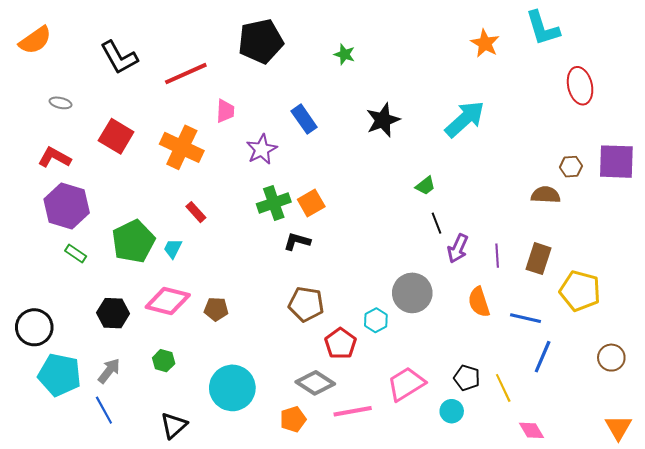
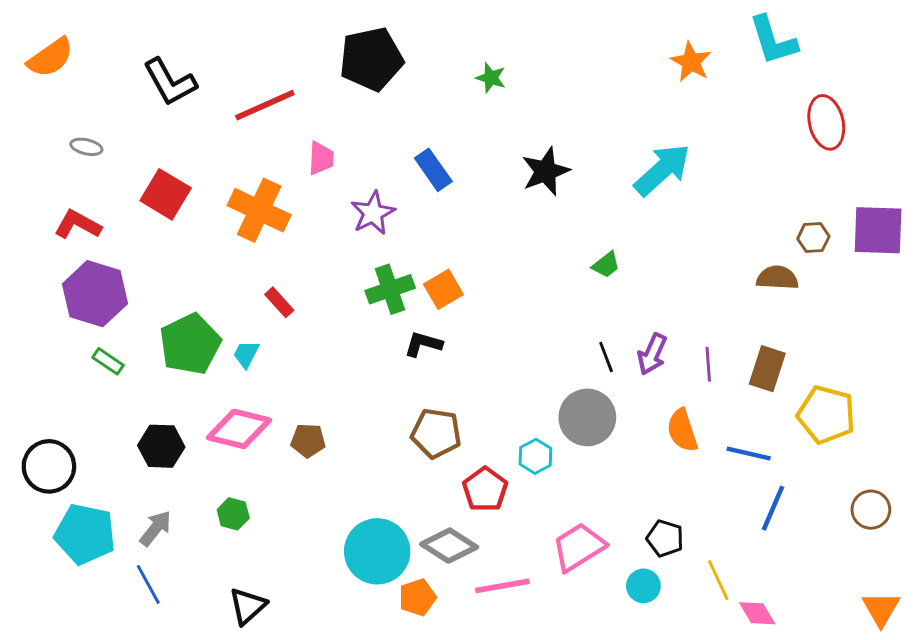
black line: (436, 223) -> (606, 357), moved
cyan circle: (232, 388) -> (377, 551), moved
yellow line: (503, 388) -> (718, 580), moved

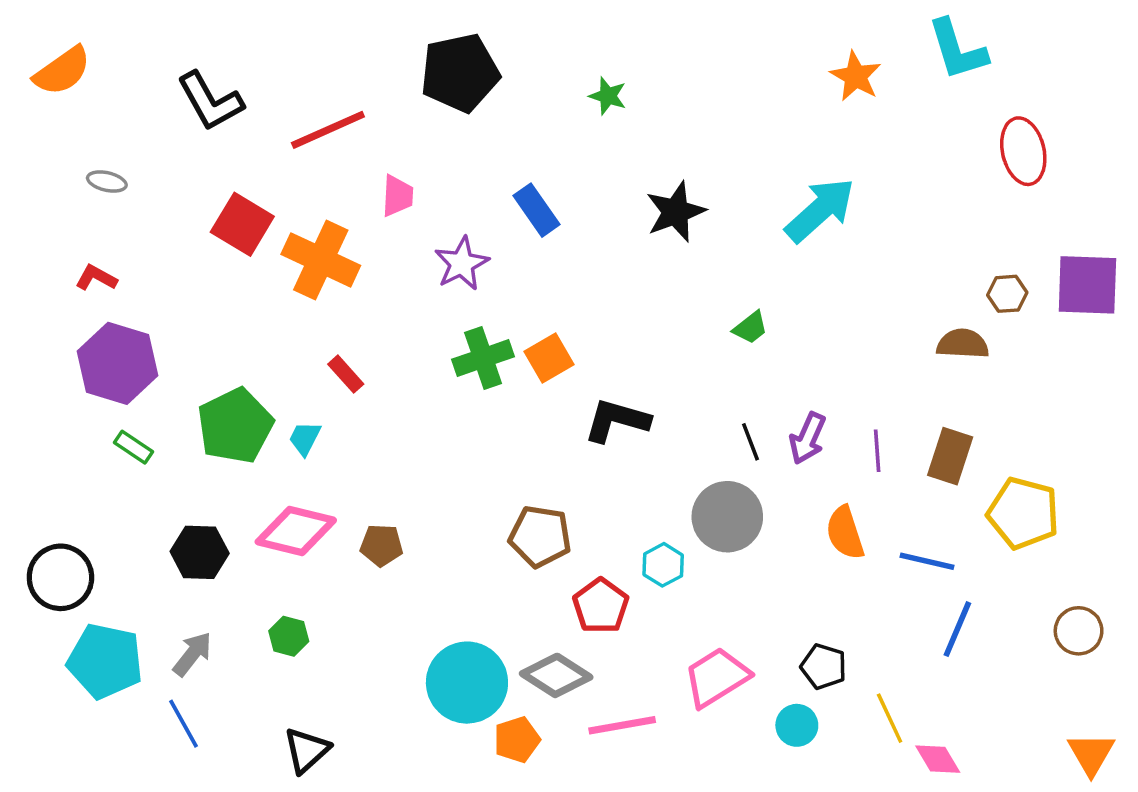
red square: (166, 194) -> (242, 224), moved
red L-shape: (78, 225) -> (96, 278), size x0.7
black L-shape: (423, 344) -> (617, 420), moved, size x1.4

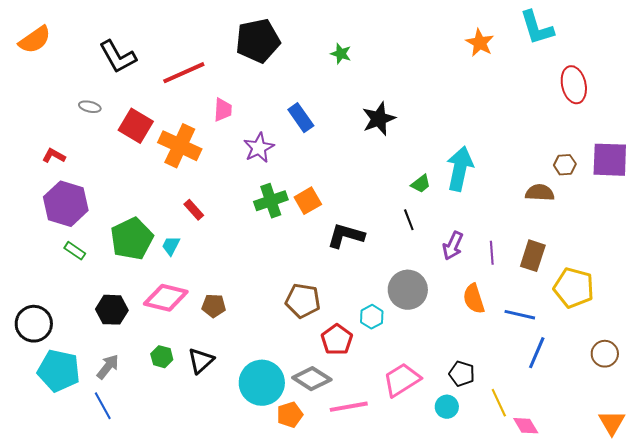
gray ellipse: (107, 182) -> (90, 107), moved
cyan arrow: (820, 210) -> (460, 169), moved, turned -36
black line: (750, 442) -> (409, 220), moved
black triangle: (307, 750) -> (201, 361), moved

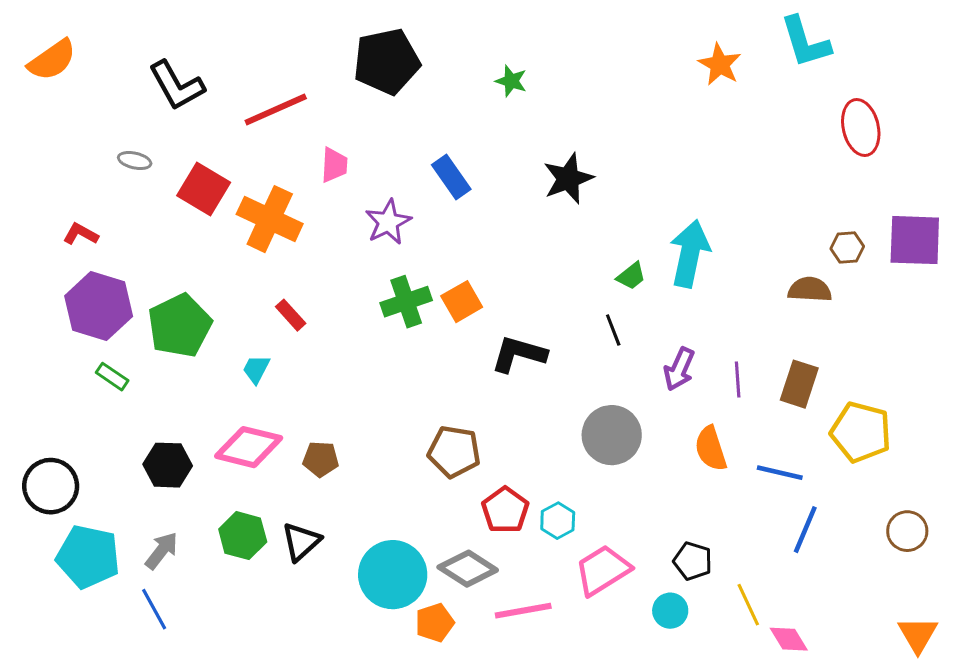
green pentagon: (132, 239) -> (180, 326), moved
cyan hexagon: (372, 317) -> (558, 521), moved
green hexagon: (162, 357) -> (243, 536), size x1.4

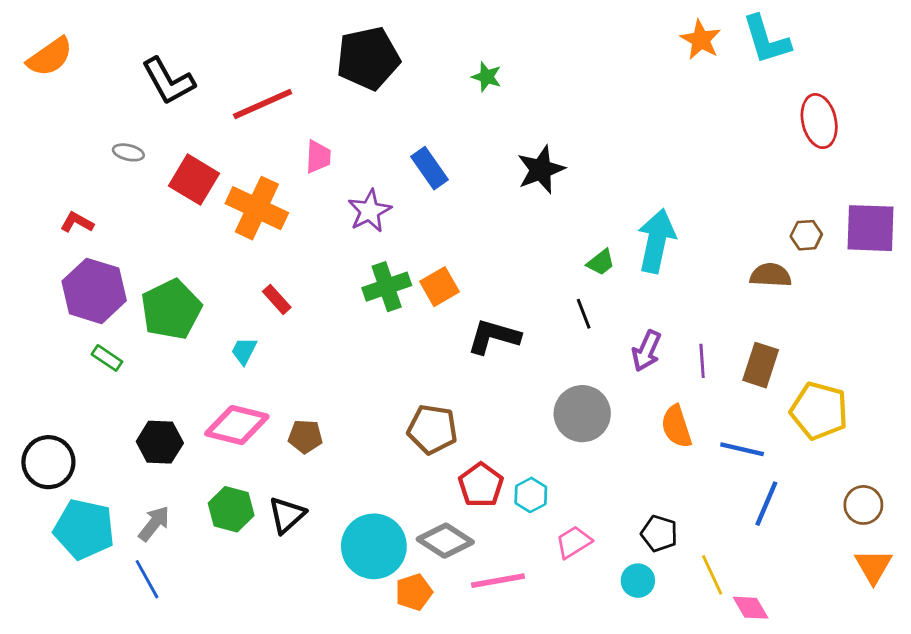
orange star: (720, 64) -> (701, 40), moved
pink trapezoid: (603, 570) -> (574, 542), size x0.7
orange triangle: (918, 635) -> (873, 566), moved

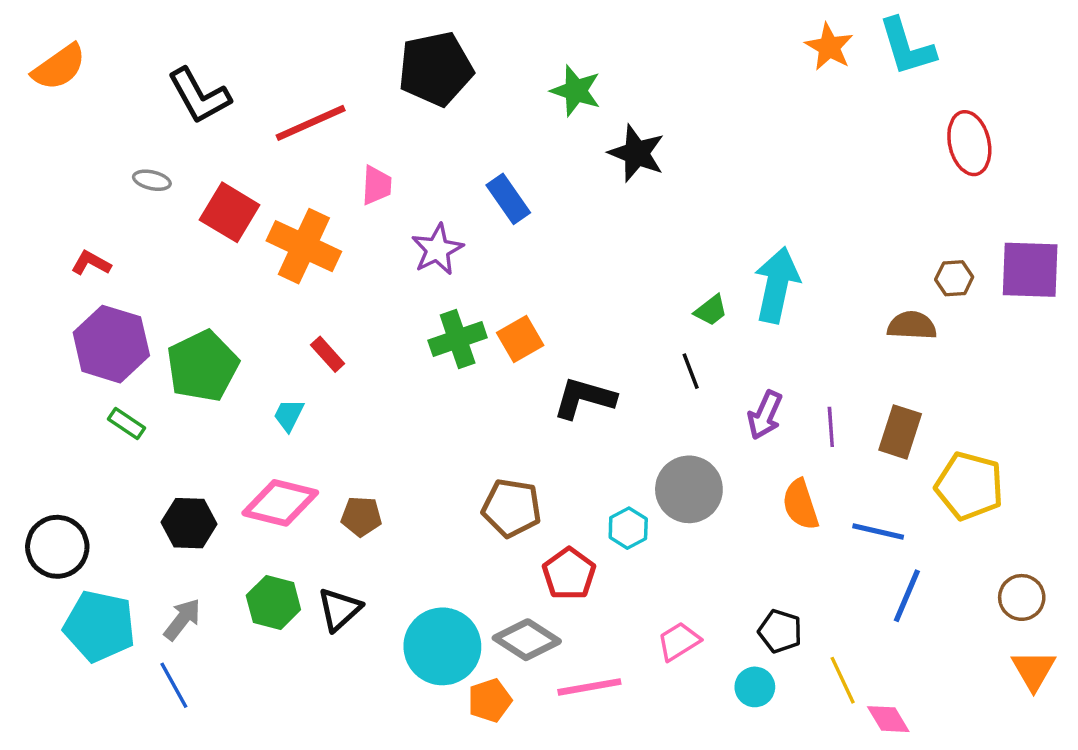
green star: (487, 77) -> (576, 91), size x1.4
black star: (541, 170) -> (637, 153), moved, turned -30
cyan hexagon: (531, 495) -> (628, 528), moved

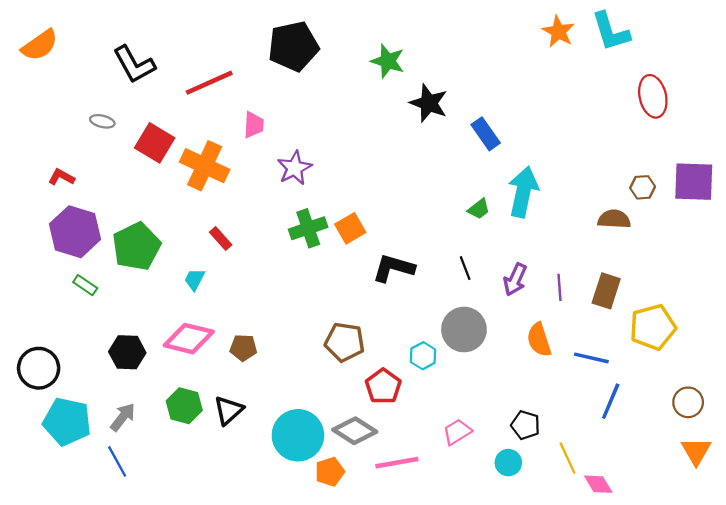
blue rectangle: (508, 199) -> (486, 134), moved
black line: (691, 371) -> (465, 268), moved
yellow pentagon: (969, 486) -> (653, 327), turned -30

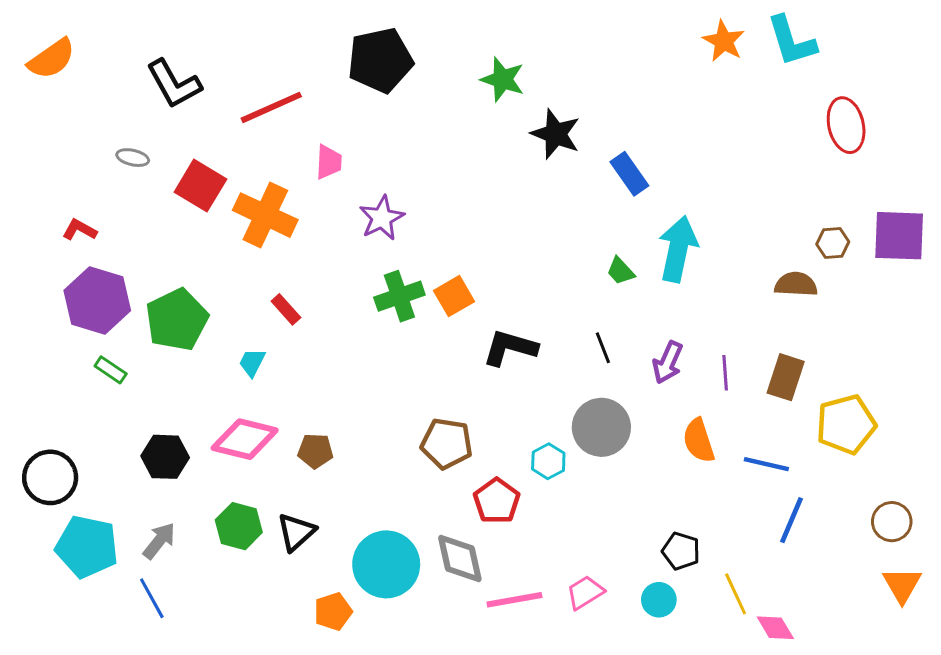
green trapezoid: (479, 209) -> (621, 271), turned 85
gray diamond: (355, 431) -> (460, 558), turned 45
pink trapezoid: (457, 432) -> (585, 592), moved
orange pentagon: (330, 472) -> (333, 612), moved

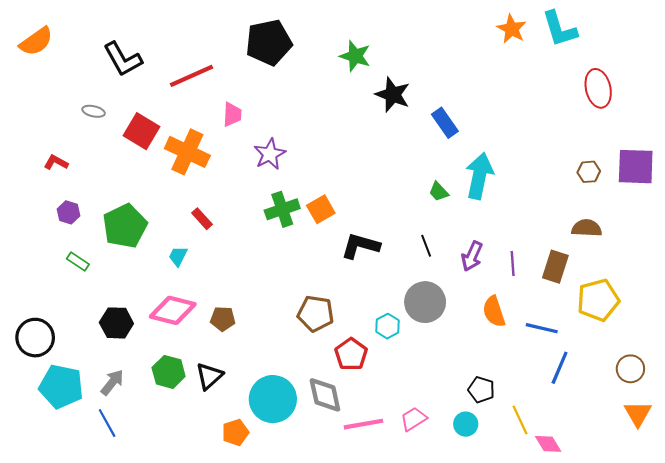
brown semicircle: (796, 284) -> (587, 228), moved
purple hexagon: (97, 301) -> (69, 212), size x0.5

